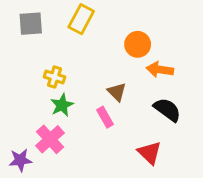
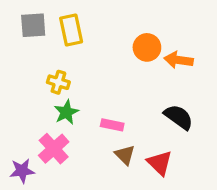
yellow rectangle: (81, 19) -> (71, 30), moved, turned -40
orange arrow: (160, 70) -> (179, 60), moved
brown triangle: (117, 92) -> (125, 155), moved
pink rectangle: (105, 117) -> (112, 125), turned -48

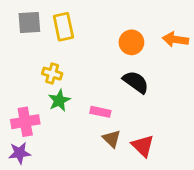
orange arrow: (179, 60) -> (175, 40), moved
black semicircle: (179, 117) -> (136, 82), moved
pink cross: (54, 149) -> (25, 122), moved, turned 32

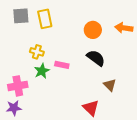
pink rectangle: (100, 112) -> (62, 65), moved
brown triangle: (112, 139) -> (110, 85), moved
red triangle: (143, 146) -> (91, 108), moved

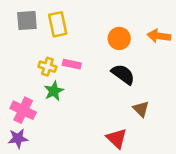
pink rectangle: (62, 65) -> (72, 64), moved
pink cross: (18, 86) -> (23, 110), turned 36

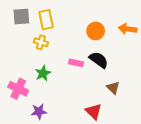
pink rectangle: (72, 64) -> (76, 63), moved
yellow cross: (47, 67) -> (41, 42), moved
purple star: (18, 138) -> (39, 111), moved

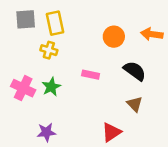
black semicircle: (99, 60) -> (135, 71), moved
pink cross: (18, 89) -> (23, 88), moved
red triangle: (94, 111) -> (111, 132), turned 42

